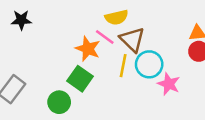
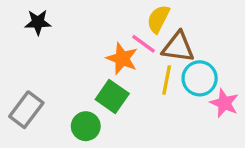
yellow semicircle: (117, 17) -> (158, 19), turned 130
brown triangle: (132, 40) -> (178, 47), turned -36

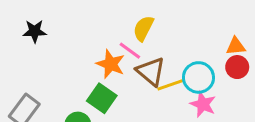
brown triangle: (178, 47) -> (151, 72), moved, turned 32
cyan circle: (200, 78) -> (198, 77), moved
yellow line: (167, 80) -> (170, 85), moved, turned 60

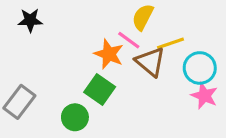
yellow line: (170, 85) -> (170, 43), moved

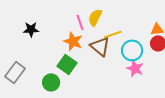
black star: (30, 20) -> (31, 29), moved
pink line: (129, 40) -> (80, 22), moved, turned 35

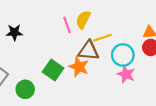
orange star: (73, 41) -> (79, 67), moved
brown triangle: (100, 46) -> (88, 51), turned -35
green circle: (51, 82) -> (25, 89), moved

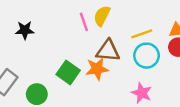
yellow line: (102, 38) -> (142, 34), moved
orange star: (79, 67) -> (97, 69), turned -30
pink star: (126, 74) -> (142, 93), moved

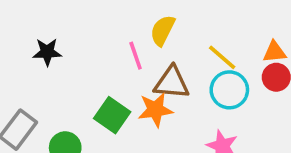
pink line: (84, 22) -> (136, 56), moved
yellow line: (142, 34) -> (222, 57), turned 60

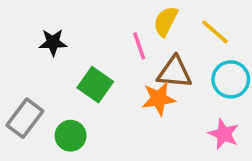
yellow line: (222, 57) -> (215, 32), moved
green square: (112, 115) -> (95, 85), moved

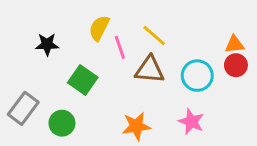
yellow semicircle: (166, 21) -> (99, 28), moved
yellow line: (215, 32) -> (154, 35), moved
orange star: (159, 99) -> (136, 126), moved

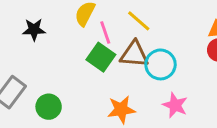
cyan circle: (197, 76) -> (161, 64), moved
green square: (83, 80) -> (101, 57), moved

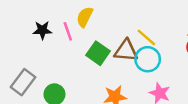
yellow line: (139, 21) -> (146, 37), moved
pink line: (105, 32) -> (68, 31), moved

